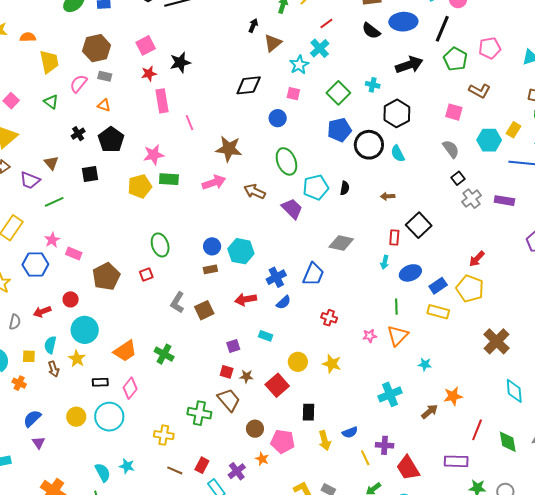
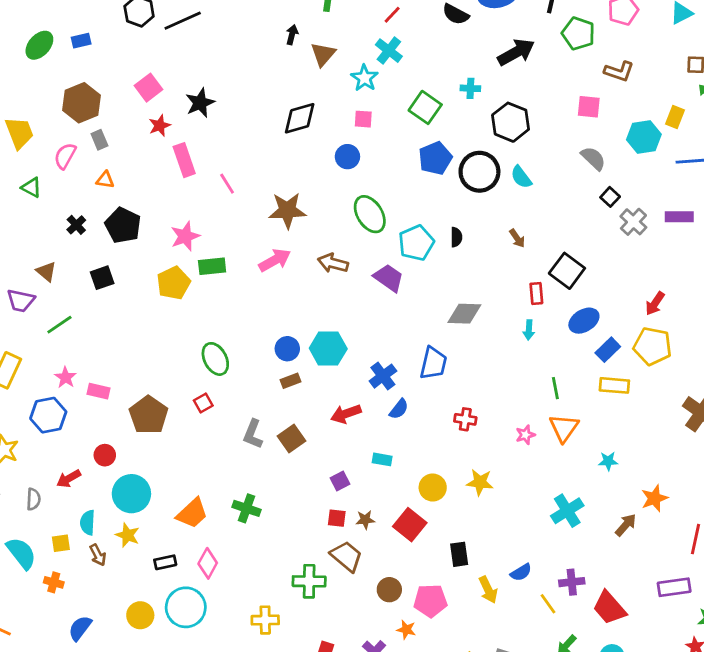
gray rectangle: (105, 76) -> (99, 140), turned 64
brown arrow: (388, 196) -> (517, 238), turned -112
blue ellipse: (410, 273) -> (584, 321), moved

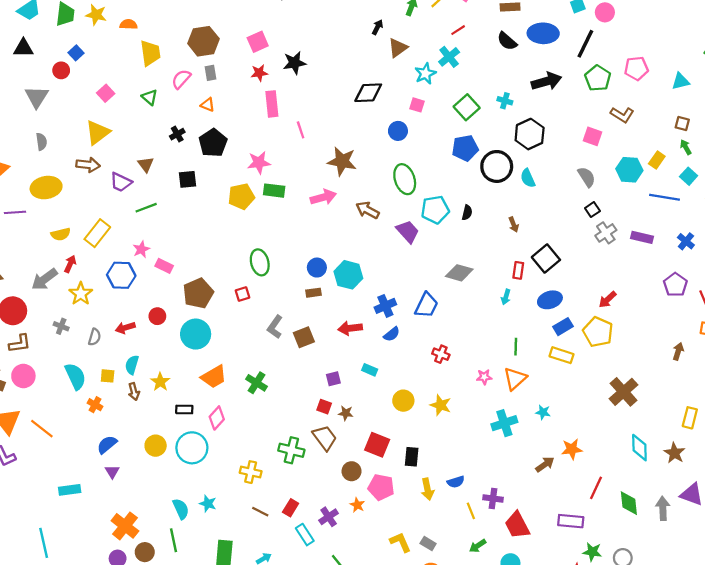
cyan circle: (131, 494) -> (196, 334), moved
cyan cross: (567, 511) -> (504, 423), moved
red square: (410, 525) -> (377, 445), moved, turned -30

